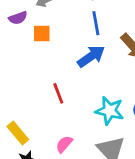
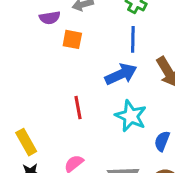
cyan star: (110, 111) -> (131, 116), moved

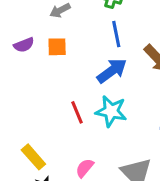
purple semicircle: (50, 18) -> (24, 45), moved
cyan star: (131, 116) -> (111, 111), moved

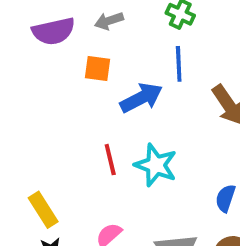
purple semicircle: (24, 45) -> (54, 31), moved, size x1.5
blue arrow: (112, 71) -> (141, 98), moved

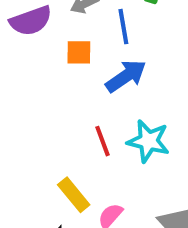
blue line: (179, 64) -> (123, 27), moved
yellow rectangle: (43, 210) -> (74, 195), moved

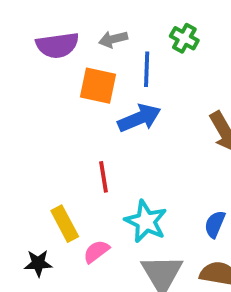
orange square: (79, 52) -> (98, 86), size x1.4
cyan star: (148, 141) -> (146, 221), moved

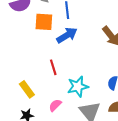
cyan star: (146, 221) -> (78, 87), turned -30
yellow rectangle: (65, 224) -> (27, 89), moved

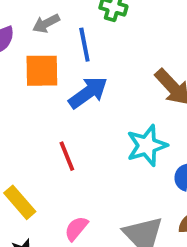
cyan star: (78, 87) -> (147, 146), moved

